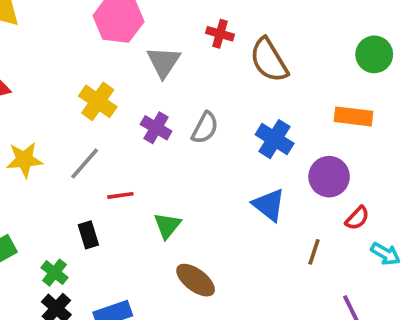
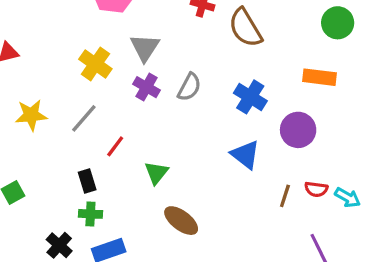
gray triangle: (164, 62) -> (145, 48), moved
red line: (120, 195) -> (115, 146), turned -45
red semicircle: (357, 218) -> (316, 189), moved, turned 55
green cross: (54, 273) -> (90, 214), moved, turned -35

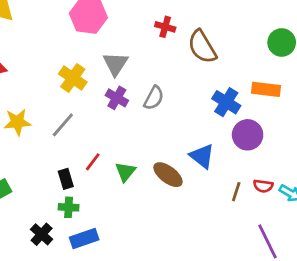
blue cross: (250, 97) -> (226, 102), moved
red line: (115, 146) -> (93, 162), moved
brown ellipse: (181, 221) -> (168, 175), moved

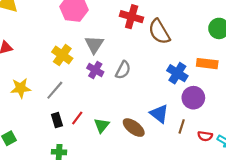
red cross: (165, 27) -> (132, 17), size x1.5
black rectangle: (66, 179) -> (57, 120), moved
brown line: (236, 192) -> (182, 126), moved

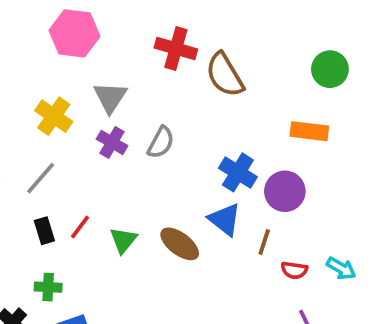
blue cross: (177, 73) -> (238, 172), moved
red semicircle: (205, 136) -> (294, 270), moved

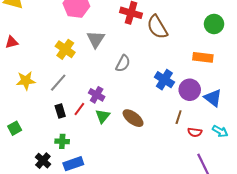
purple cross: (112, 142) -> (97, 95), moved
blue triangle: (225, 219) -> (213, 98), moved

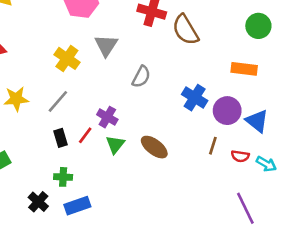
red semicircle: (195, 132) -> (240, 156), moved

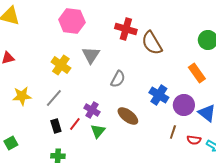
orange rectangle: (244, 69) -> (197, 73), turned 48
brown ellipse: (154, 147) -> (128, 116), moved

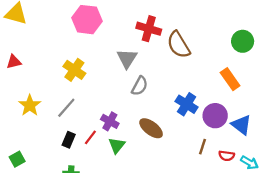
gray triangle: (91, 55) -> (127, 58), moved
yellow star: (22, 96) -> (30, 105), turned -30
black rectangle: (56, 126) -> (69, 140), turned 40

